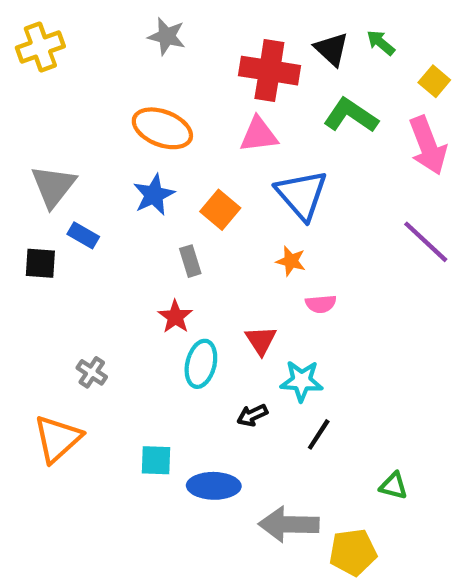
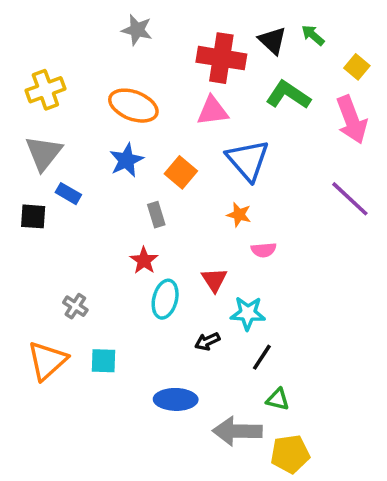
yellow cross: (40, 47) -> (45, 90), moved
cyan square: (156, 460) -> (103, 361), moved
green triangle: (394, 486) -> (278, 399), moved

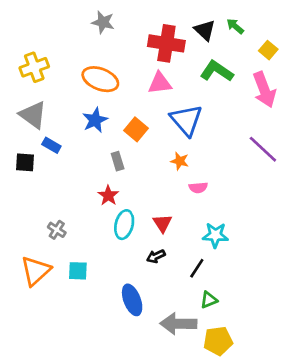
gray triangle: (44, 153) -> (33, 115), turned -32
red triangle: (214, 280) -> (162, 223), moved
cyan star: (248, 313) -> (215, 235), moved
blue ellipse: (176, 399) -> (132, 300), turned 68
green triangle: (278, 399) -> (209, 300), turned -36

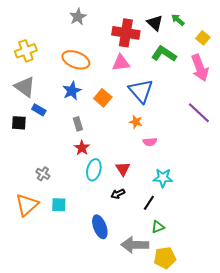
gray star: (103, 22) -> (78, 17), turned 30
gray rectangle: (118, 161) -> (78, 124), moved

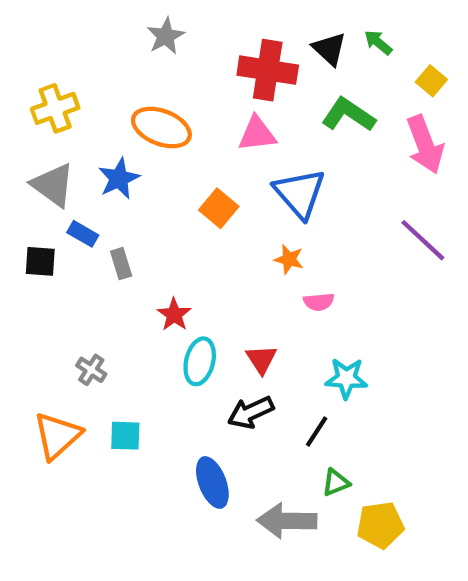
blue star: (72, 91) -> (119, 179), moved
gray rectangle: (78, 124) -> (121, 264), moved
black arrow: (118, 194) -> (251, 412), size x1.5
yellow pentagon: (165, 258) -> (380, 525), moved

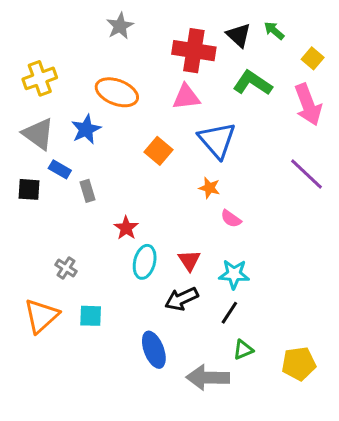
pink semicircle: (319, 302) -> (231, 219), turned 40
cyan star: (346, 378) -> (234, 274), moved
yellow pentagon: (380, 525) -> (299, 364), moved

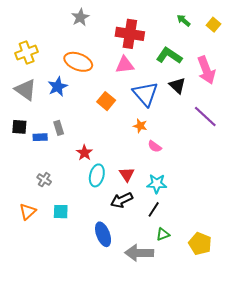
black triangle: (239, 35) -> (177, 86), moved
yellow square: (313, 58) -> (214, 25), moved
blue rectangle: (60, 169) -> (40, 137), moved, turned -32
orange triangle: (41, 316) -> (28, 212), size x0.7
yellow pentagon: (299, 364) -> (200, 244), turned 30

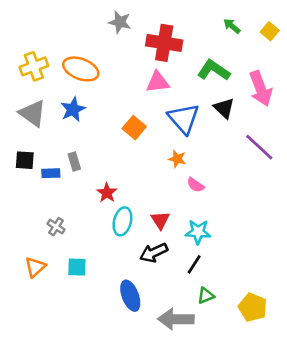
gray star: (80, 17) -> (120, 22), moved, turned -30
orange ellipse: (78, 62) -> (81, 69), moved

